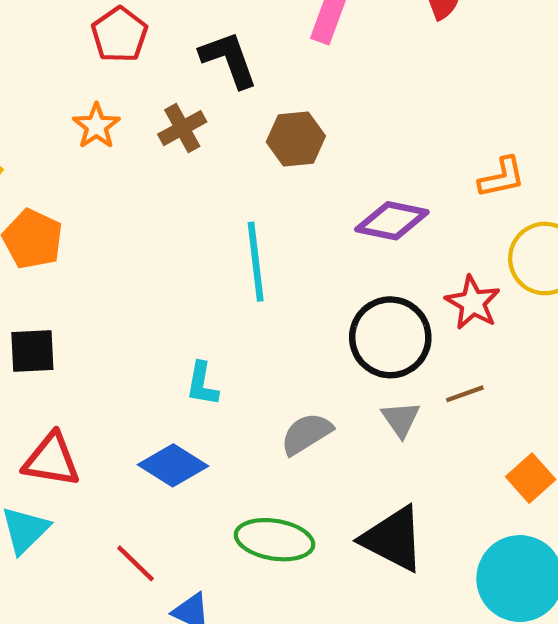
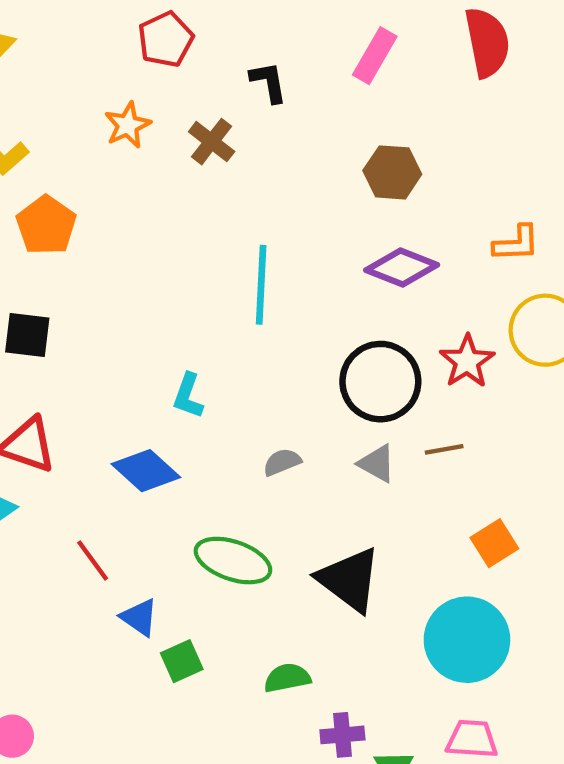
black L-shape: (229, 59) -> (269, 82), size x0.7
brown cross: (182, 128) -> (212, 142), turned -33
brown hexagon: (296, 139) -> (392, 172), moved
gray triangle: (401, 419) -> (377, 464), turned -36
gray semicircle: (306, 434) -> (282, 462), size x0.7

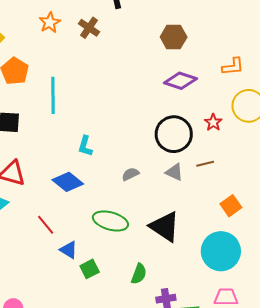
cyan line: (261, 285) -> (53, 95), moved
red star: (467, 361) -> (213, 122), size x0.7
green semicircle: (287, 678) -> (139, 274), turned 125

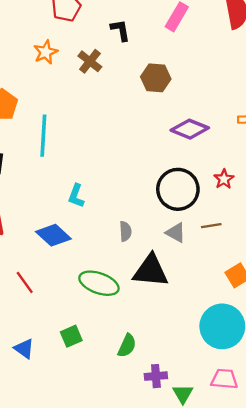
brown hexagon: (174, 37) -> (156, 78), moved
gray semicircle: (130, 174) -> (125, 231), turned 108
black triangle: (165, 227) -> (151, 271), moved, turned -32
blue triangle: (69, 250) -> (24, 349), moved

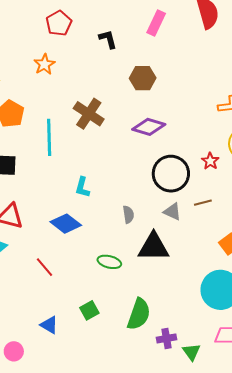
brown cross: (90, 61) -> (89, 114), moved, size x1.4
purple diamond: (190, 129) -> (149, 127), moved
green ellipse: (99, 283) -> (109, 262), size x0.7
green semicircle: (127, 346) -> (139, 314), size x1.5

